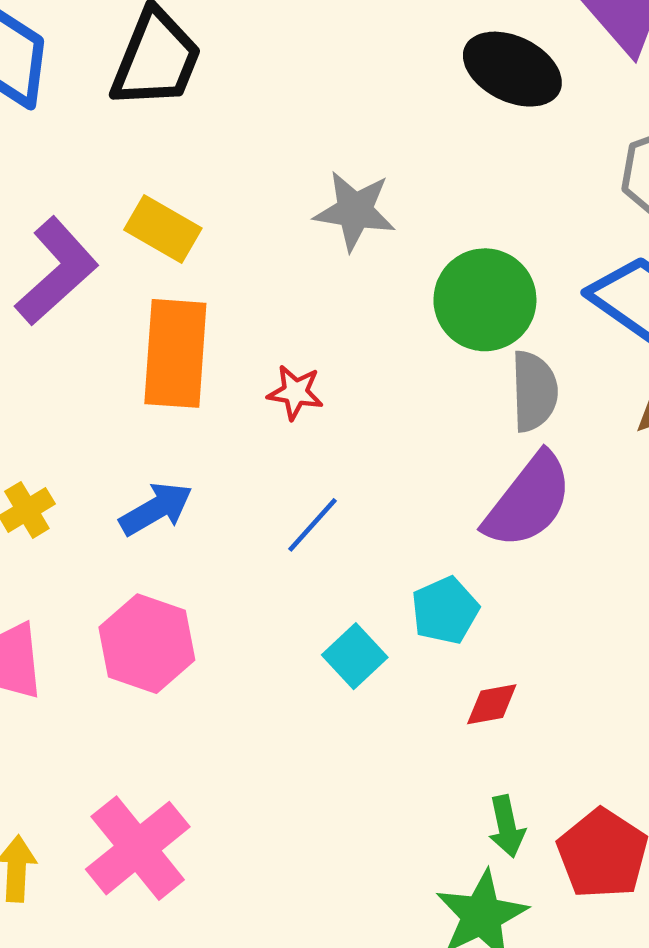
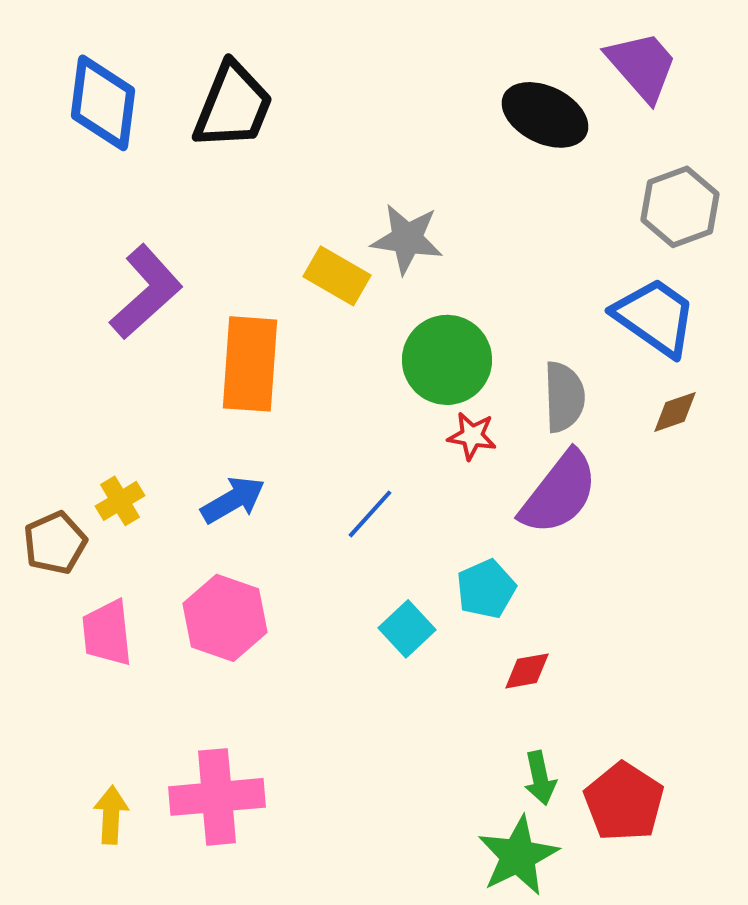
yellow rectangle: (163, 229) -> (337, 276), moved
green circle: (485, 300) -> (447, 360), moved
red star: (295, 392) -> (472, 436), moved
pink cross: (138, 848) -> (217, 797), turned 34

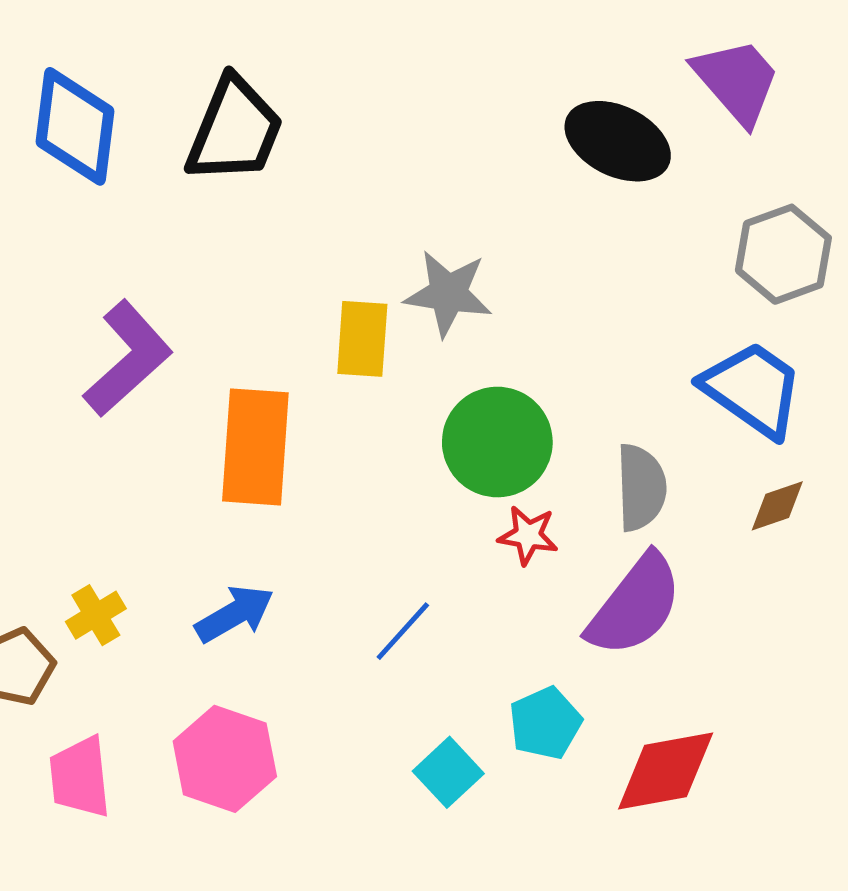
yellow rectangle: (337, 276) -> (362, 339), turned 64
red diamond: (527, 671) -> (666, 771), moved, size x1.8

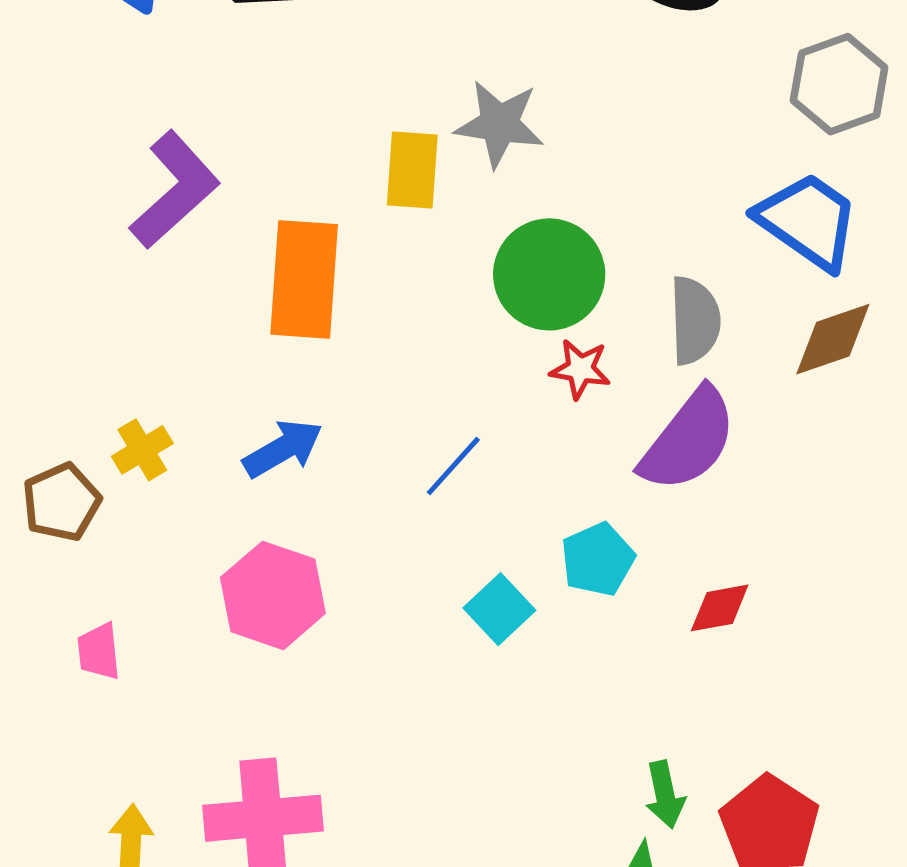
brown diamond: (777, 506) -> (833, 339), size x1.4
red diamond: (666, 771) -> (720, 608), size x0.6
pink trapezoid: (80, 777) -> (99, 651), moved, size x0.7

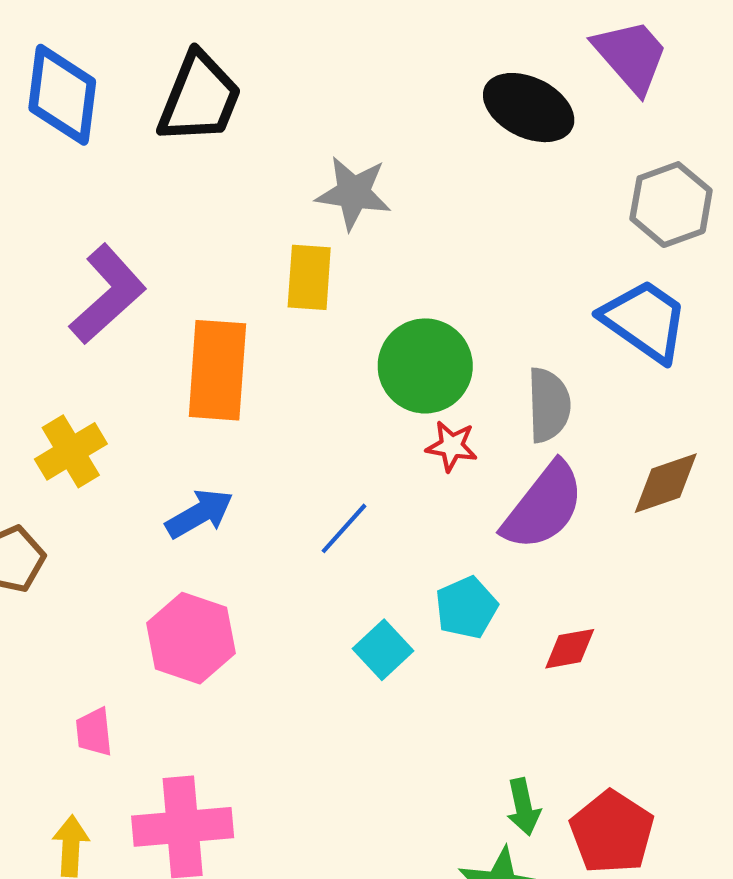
gray star: (499, 124) -> (353, 193), moved
brown diamond: (833, 339) -> (666, 483), moved
yellow cross: (142, 450) -> (71, 451), moved, size x1.4
pink trapezoid: (99, 651) -> (94, 732), moved

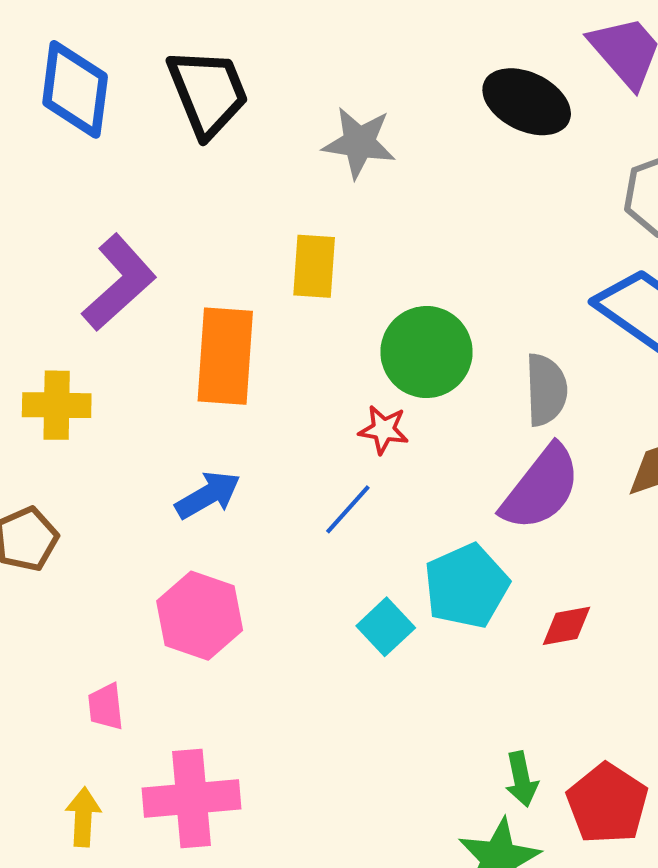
black trapezoid: (199, 98) -> (208, 93), turned -44
gray star: (353, 193) -> (359, 143), moved
red star: (452, 446) -> (384, 430), moved
yellow cross: (71, 451) -> (57, 405), moved, turned 32
cyan pentagon: (466, 608) -> (466, 586), size x1.4

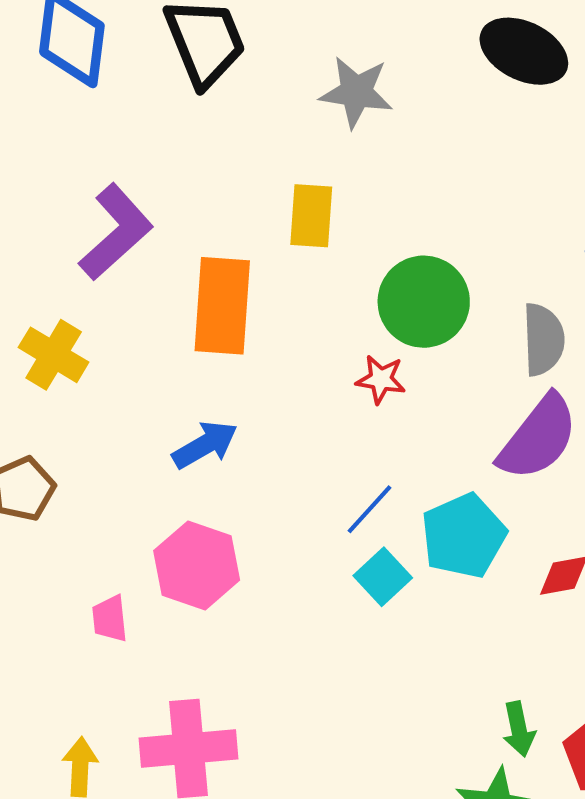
yellow cross: (57, 405) -> (54, 355), turned 30
blue line: (348, 509) -> (370, 509), moved
pink trapezoid: (106, 707) -> (110, 619), moved

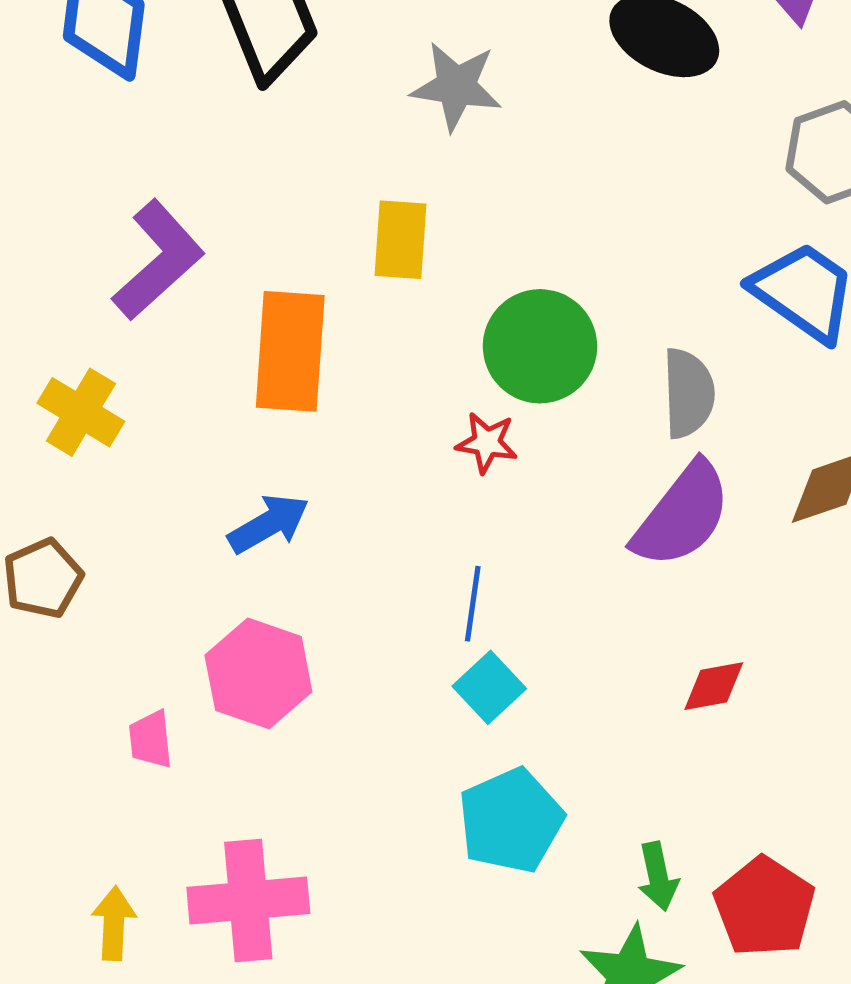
blue line: (370, 509) -> (473, 604), turned -34
cyan pentagon: (464, 536) -> (511, 821), moved

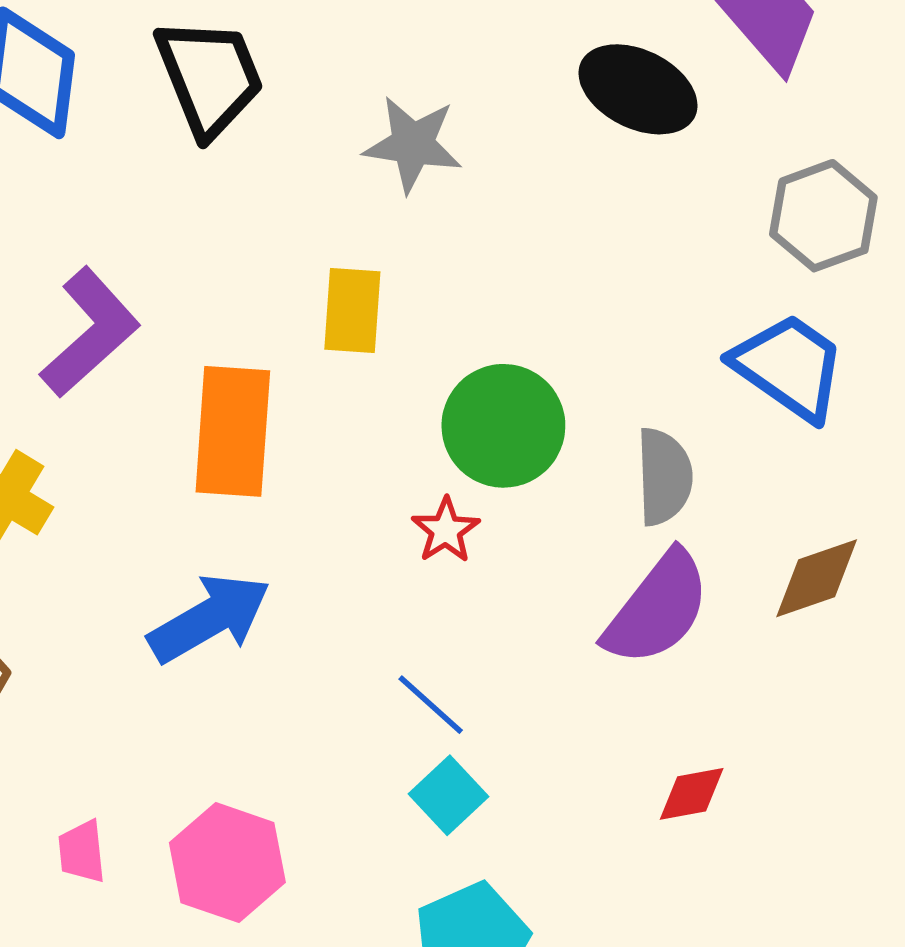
red star: (487, 443) -> (446, 530), turned 30
blue arrow: (269, 524) -> (210, 618), size x1.4
blue line: (473, 604) -> (431, 705), turned -56
pink hexagon: (258, 673) -> (227, 863), moved

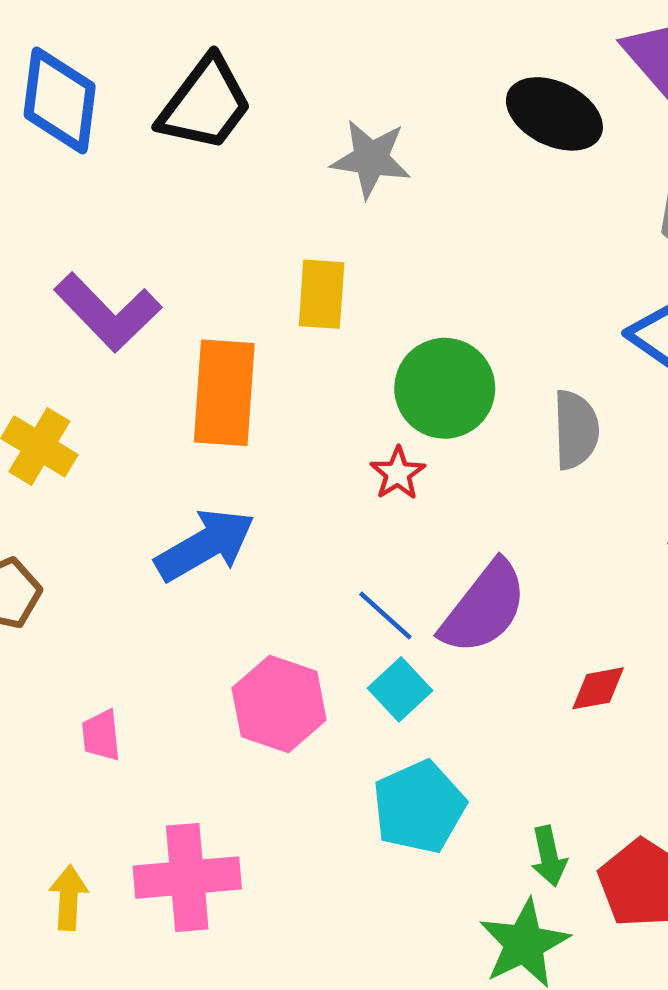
black trapezoid: (210, 77) -> (205, 104), turned 59
purple L-shape: (90, 332) -> (108, 312), turned 88
purple semicircle: (657, 608) -> (484, 608), moved
pink hexagon: (227, 863) -> (279, 704), moved

